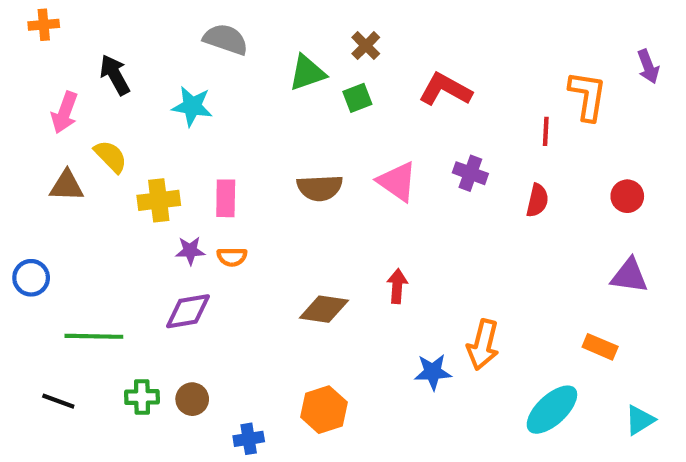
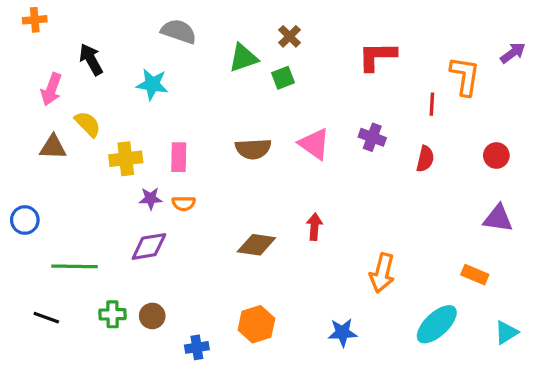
purple arrow: (648, 67) -> (513, 53), turned -105
red L-shape: (445, 90) -> (377, 56), moved, turned -30
blue star: (433, 372) -> (342, 333), moved

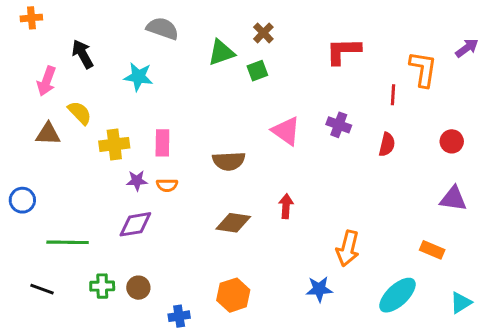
brown semicircle: (253, 149) -> (229, 161), moved
blue star: (342, 333) -> (319, 289), moved

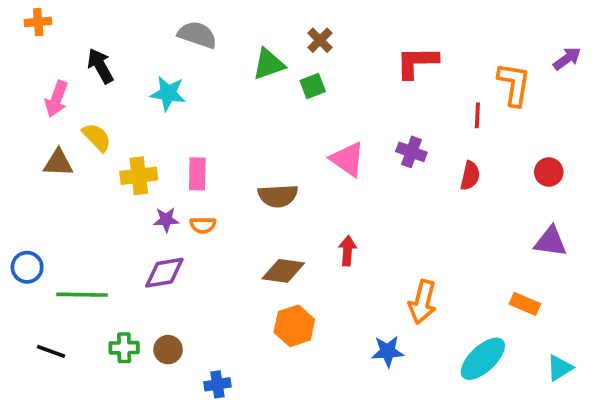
blue circle: (22, 200) -> (27, 267), moved
orange hexagon: (233, 295) -> (294, 326), moved

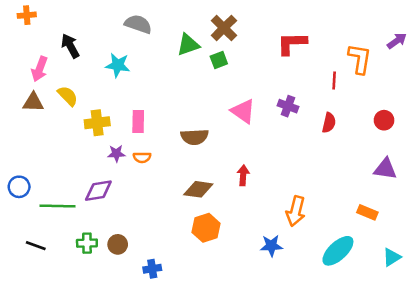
brown cross: (320, 40) -> (224, 28), size x1.5
brown triangle: (58, 163) -> (33, 102), moved
purple diamond: (164, 273) -> (98, 191), moved

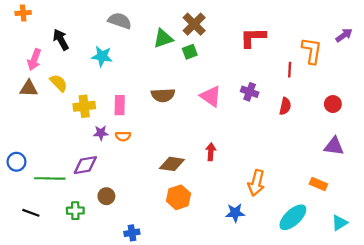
brown semicircle: (195, 137) -> (163, 95), moved
brown circle: (118, 244) -> (106, 196), moved

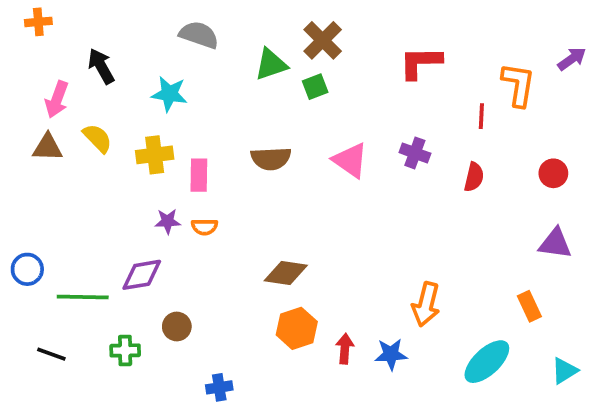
yellow cross: (84, 106) -> (155, 155), moved
red arrow: (211, 152) -> (345, 349), moved
orange rectangle: (318, 184) -> (529, 306), turned 42

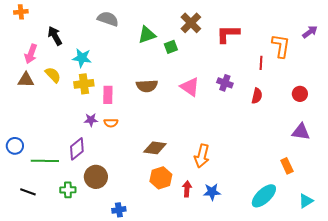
brown cross: (323, 40) -> (191, 23), moved
cyan star: (169, 94) -> (82, 58), moved
purple diamond: (142, 275) -> (77, 149), turned -30
orange arrow: (426, 304) -> (202, 156), moved
brown circle: (177, 326) -> (96, 177), size x1.5

